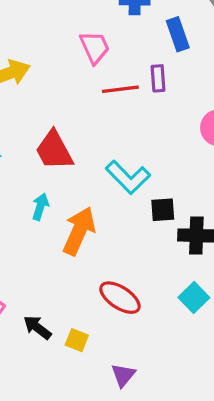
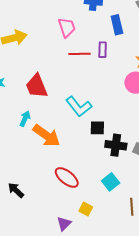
orange arrow: (79, 231) -> (46, 136), turned 96
yellow square: (77, 340) -> (86, 209), moved

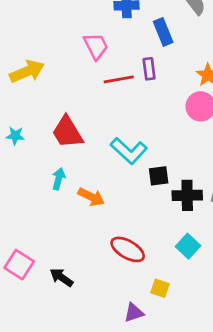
orange arrow: (46, 136) -> (91, 197), size x0.7
purple triangle: (64, 224) -> (134, 313), turned 35

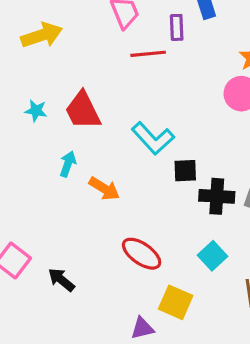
purple rectangle: (149, 69) -> (177, 27), moved
cyan star: (15, 136) -> (36, 111), moved
yellow square: (160, 288) -> (176, 302), size x1.5

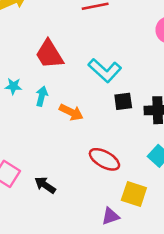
cyan star: (36, 111) -> (13, 86), moved
black square: (185, 171) -> (123, 101), moved

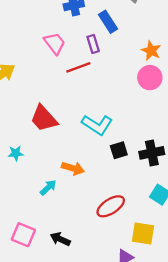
cyan arrow: (42, 96) -> (48, 188), moved, turned 42
red ellipse: (104, 159) -> (111, 206), turned -52

